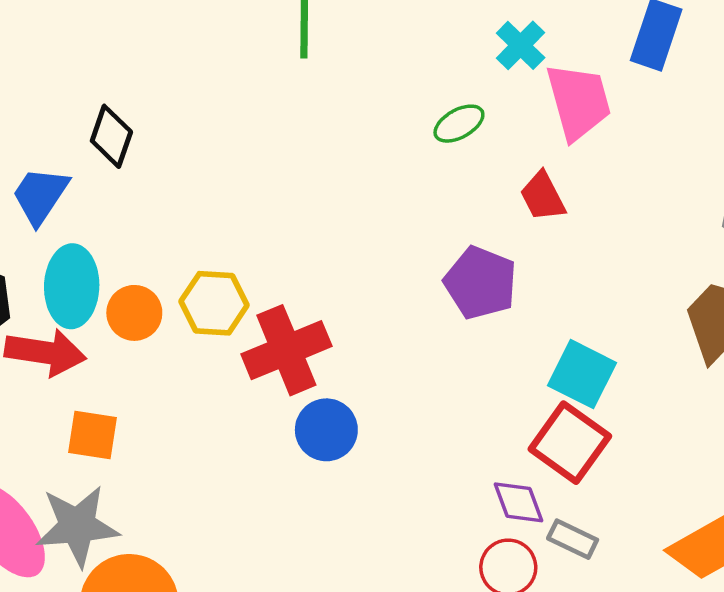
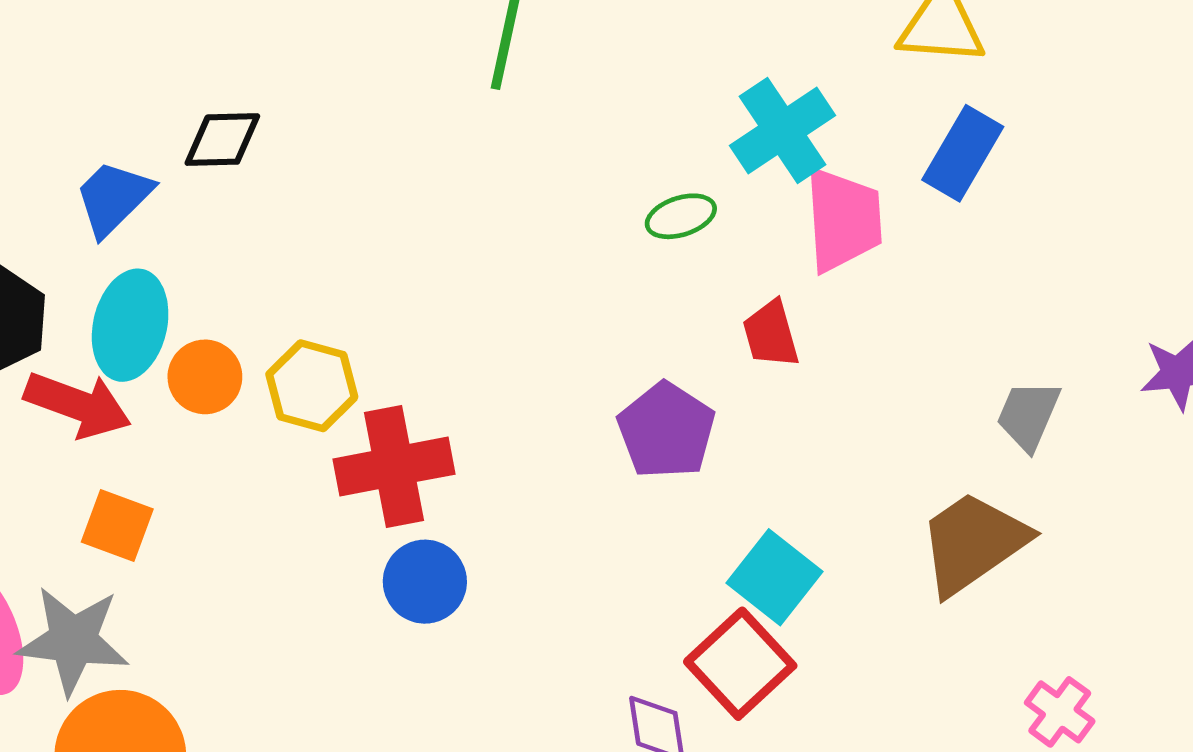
cyan cross: (521, 45) -> (782, 130), size x1.5
black diamond: (111, 136) -> (222, 140), turned 58

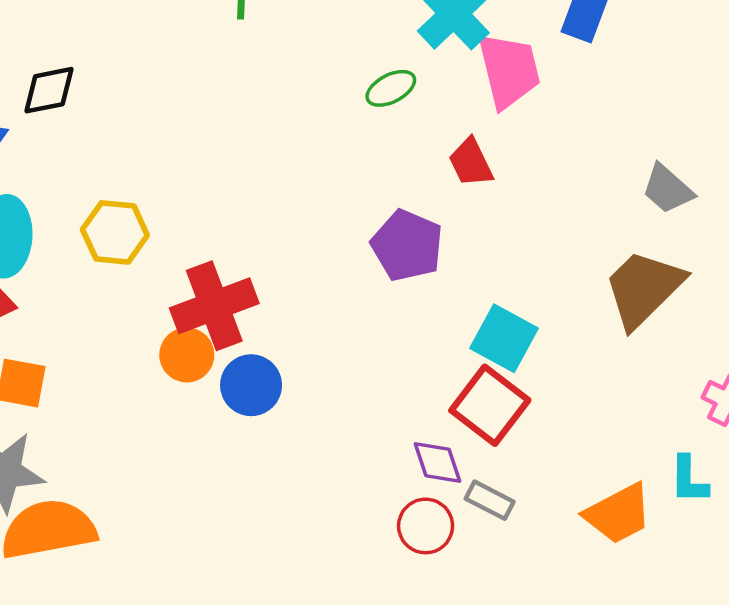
orange circle: (205, 377) -> (187, 355), moved
yellow hexagon: (312, 386) -> (115, 232), moved
gray trapezoid: (1028, 415) -> (668, 189), turned -62

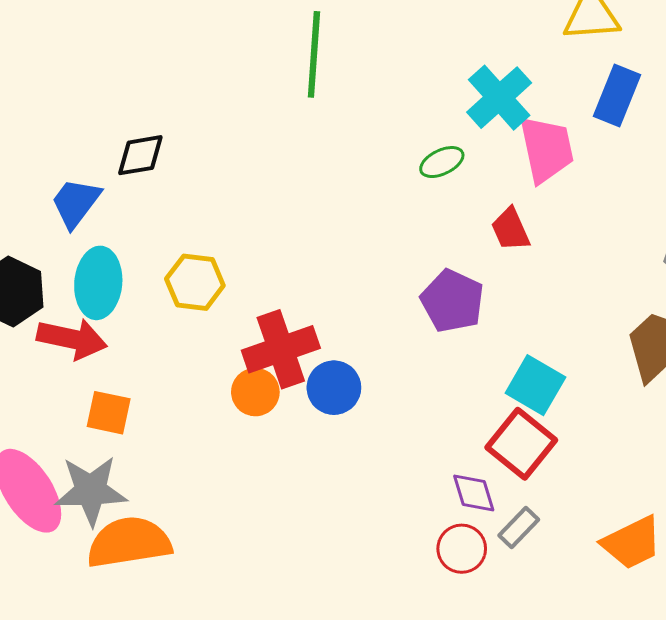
blue circle: (251, 385) -> (334, 388), moved
gray rectangle: (490, 500) -> (519, 528), turned -75

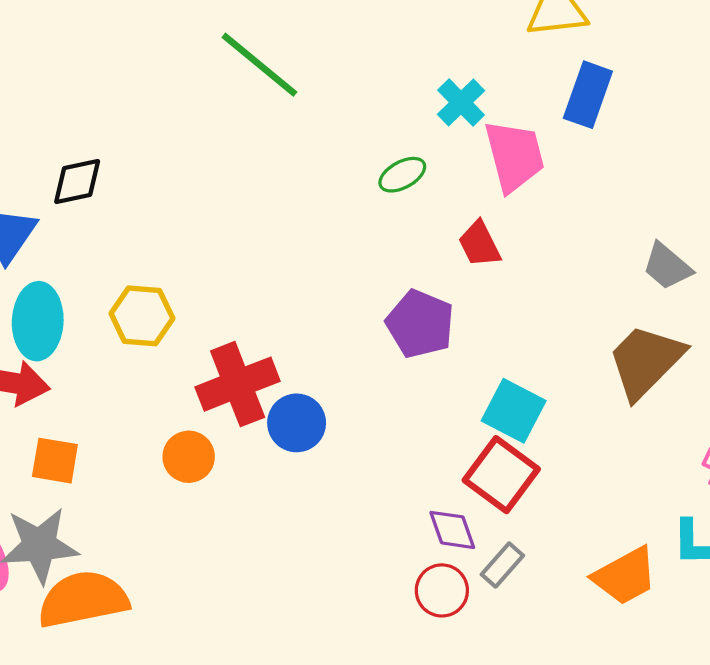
green line: (314, 54) -> (259, 65), turned -52
cyan cross: (499, 98) -> (461, 102), size x0.7
orange circle: (255, 392) -> (189, 457), moved

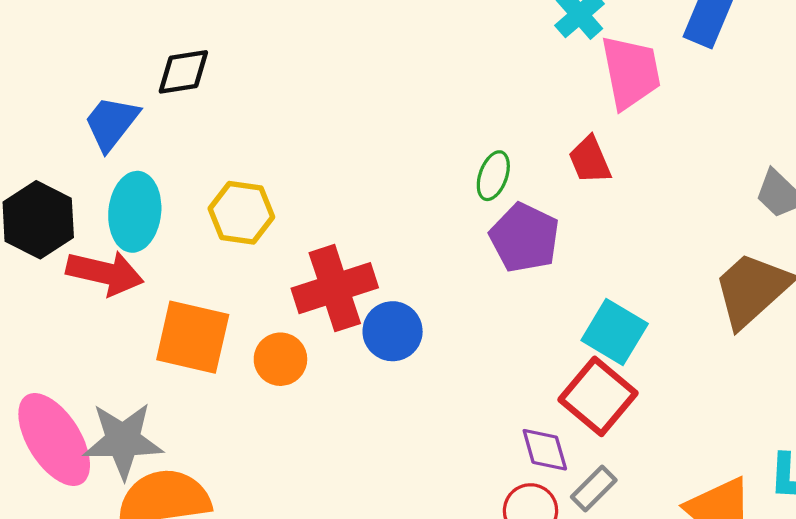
green ellipse: (402, 175) -> (493, 176), moved, turned -45
orange square: (55, 461) -> (193, 337), moved, size x1.5

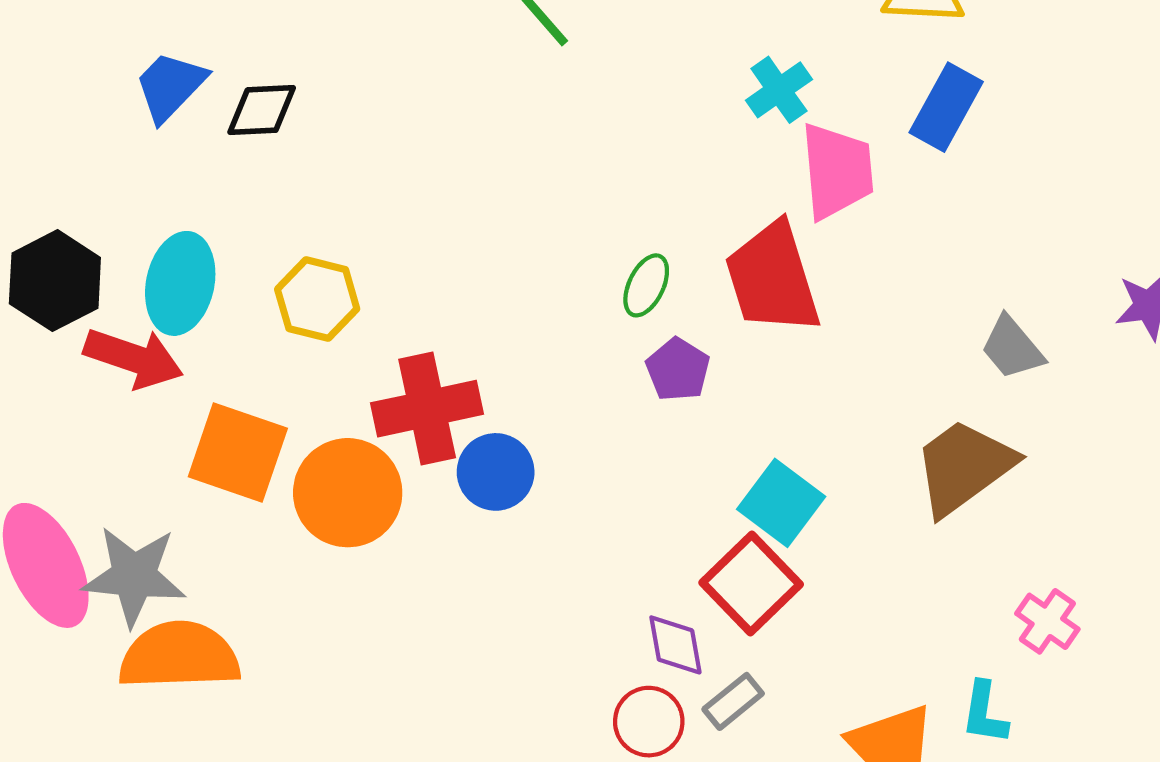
blue trapezoid: (111, 123) -> (170, 86), moved
red trapezoid: (590, 160) -> (773, 278), size x1.8
purple pentagon: (524, 238) -> (678, 370), size x0.7
orange circle: (280, 359) -> (348, 493), size x1.6

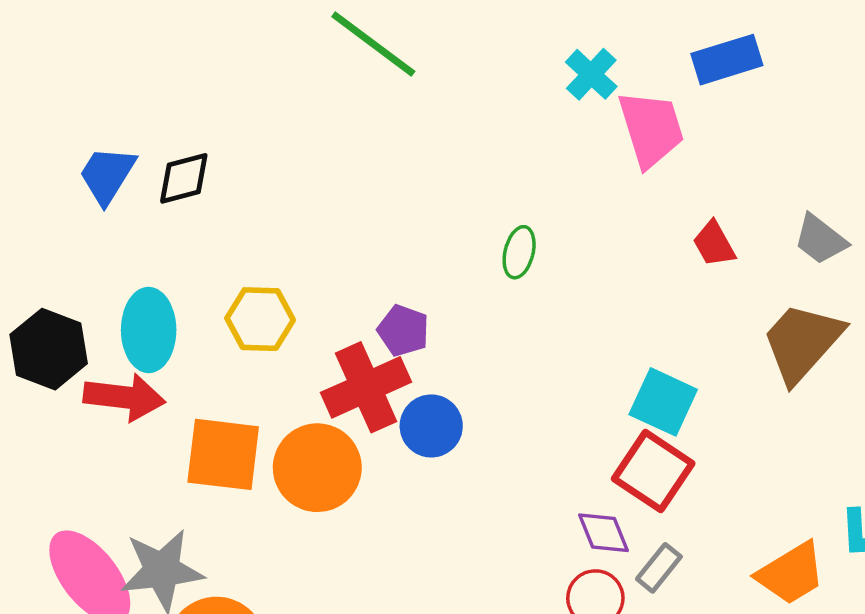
blue rectangle: (946, 107) -> (727, 60), turned 56
red trapezoid: (773, 278) -> (714, 244), moved, size x0.5
purple pentagon: (678, 370) -> (403, 330), moved

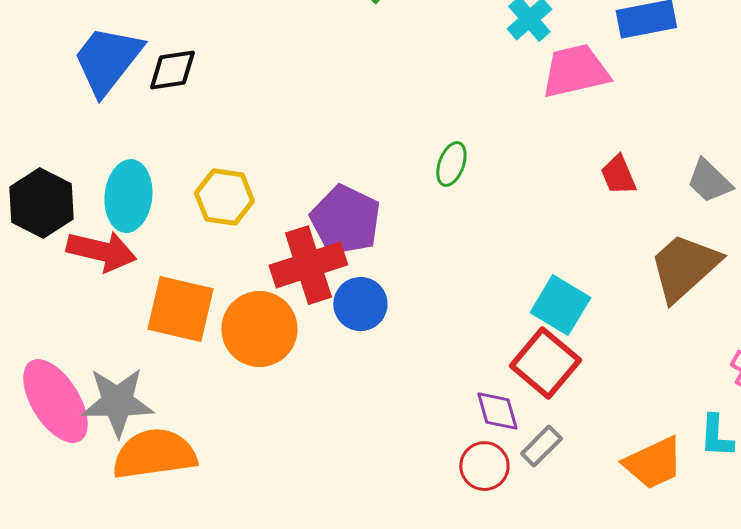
pink trapezoid: (651, 129) -> (575, 71), turned -92
blue trapezoid: (107, 175) -> (107, 60), size x1.4
purple pentagon: (403, 330) -> (345, 220), size x1.6

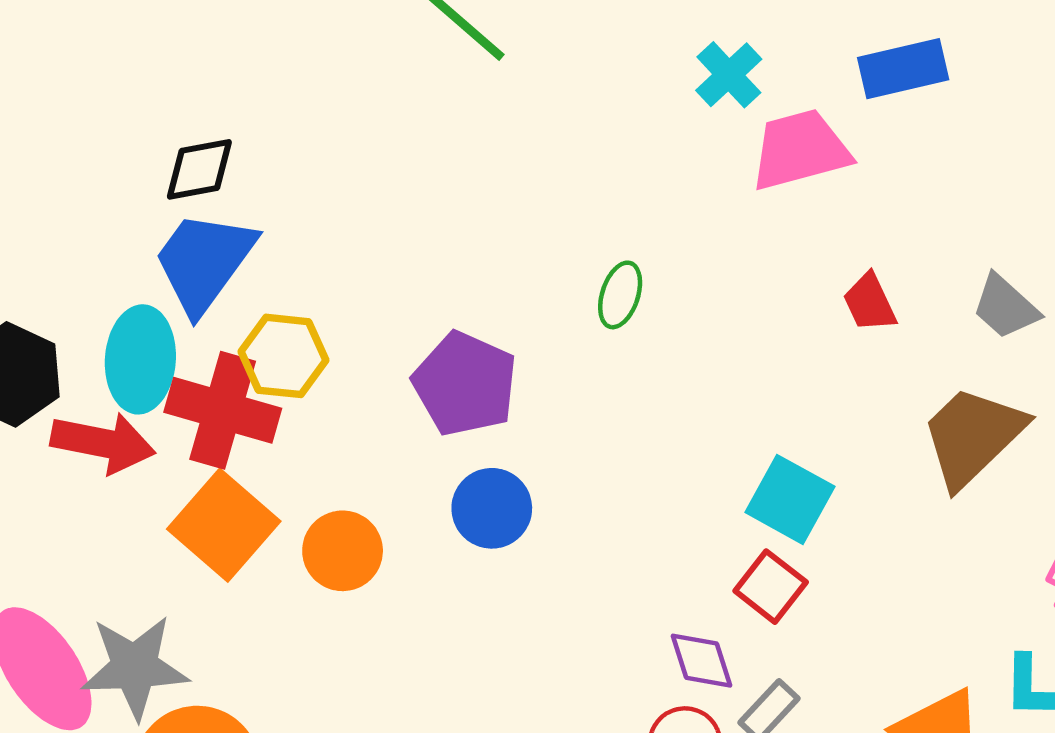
blue trapezoid: (107, 60) -> (204, 262), moved
red cross: (308, 265) -> (223, 410), moved, turned 36
orange square: (180, 309) -> (224, 525), turned 30
orange circle: (259, 329) -> (343, 551), size x0.7
red square: (545, 363) -> (771, 587), size x0.7

